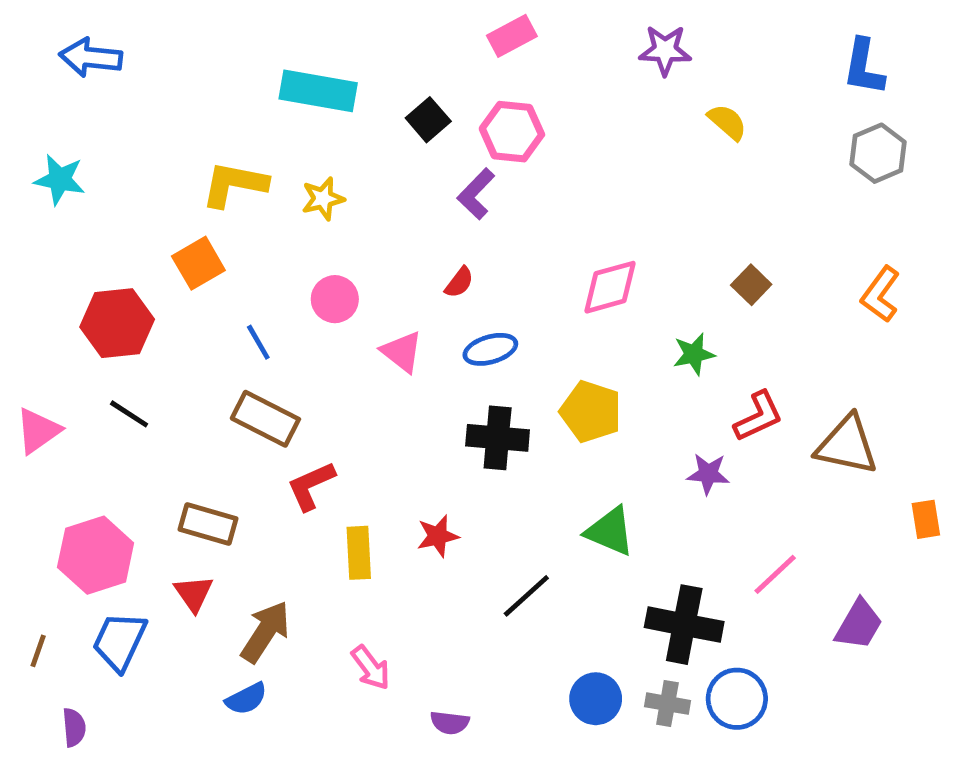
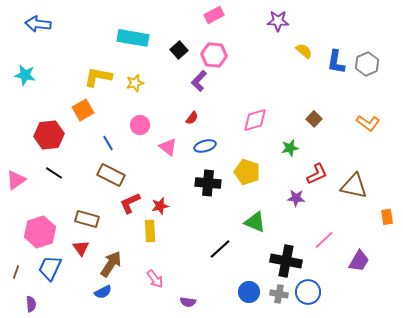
blue L-shape: (864, 67) -> (336, 62), moved
orange L-shape: (880, 294) -> (368, 123), turned -90
red star: (438, 536) -> (160, 206), moved

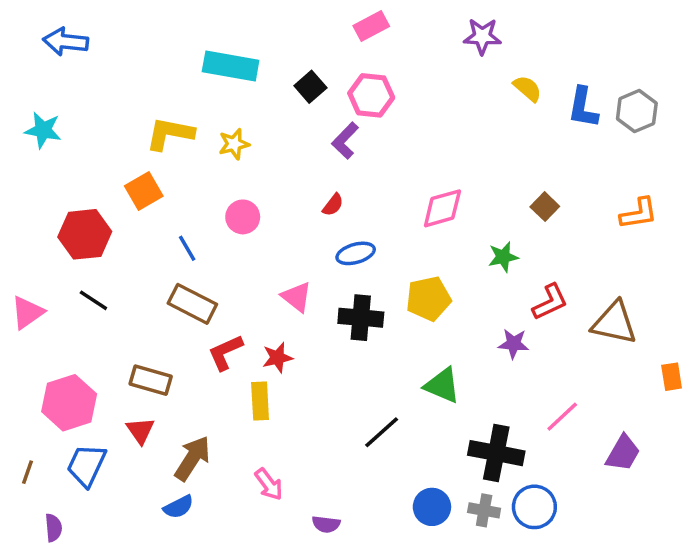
orange L-shape: (368, 123) -> (639, 213), turned -45
pink triangle: (168, 147) -> (297, 297), moved
yellow pentagon: (247, 172) -> (428, 299), turned -30

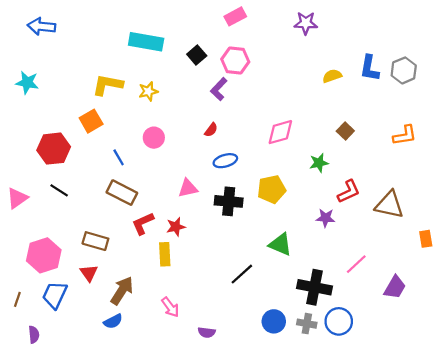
yellow semicircle: (527, 88) -> (332, 76), moved, turned -60
pink triangle: (297, 297) -> (188, 188), turned -50

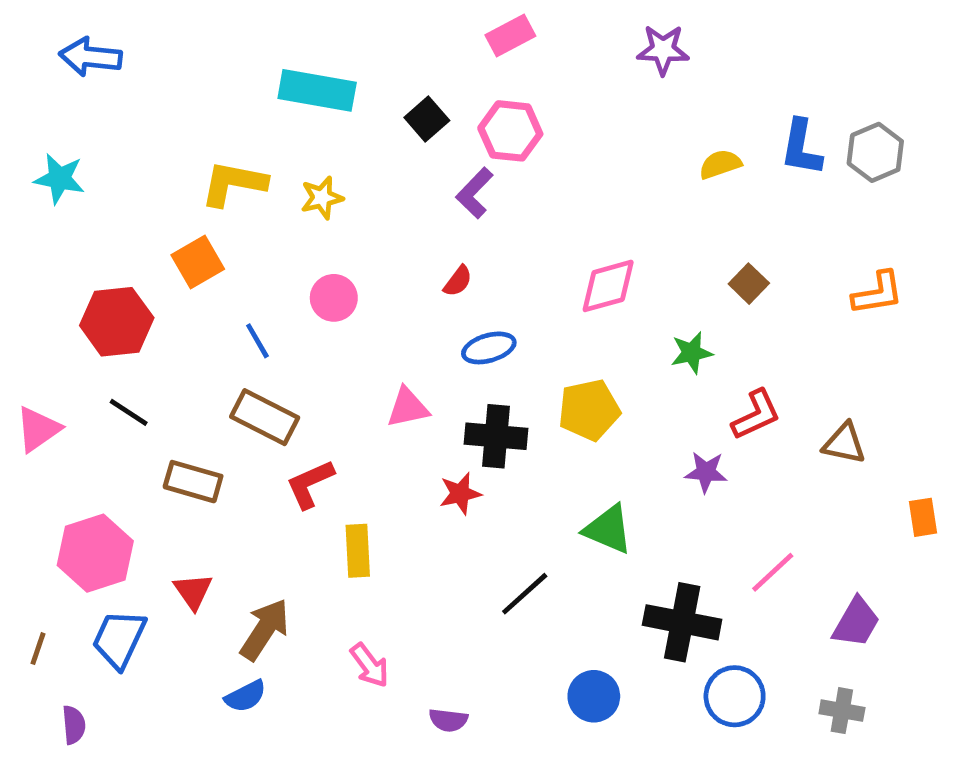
brown triangle: (389, 205) -> (844, 443), size x0.7
red star: (176, 227) -> (460, 493), moved
brown rectangle: (95, 241) -> (193, 482), moved
gray cross: (307, 324) -> (842, 711), moved

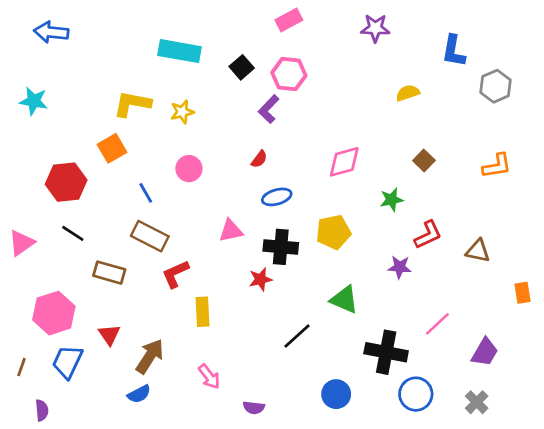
blue L-shape: (801, 148) -> (454, 51), moved
gray cross: (842, 711) -> (477, 402), turned 35

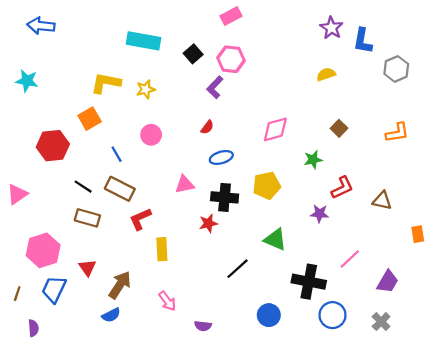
purple star: (375, 28) -> (331, 28), moved, turned 30
black line: (73, 233) -> (83, 187), moved

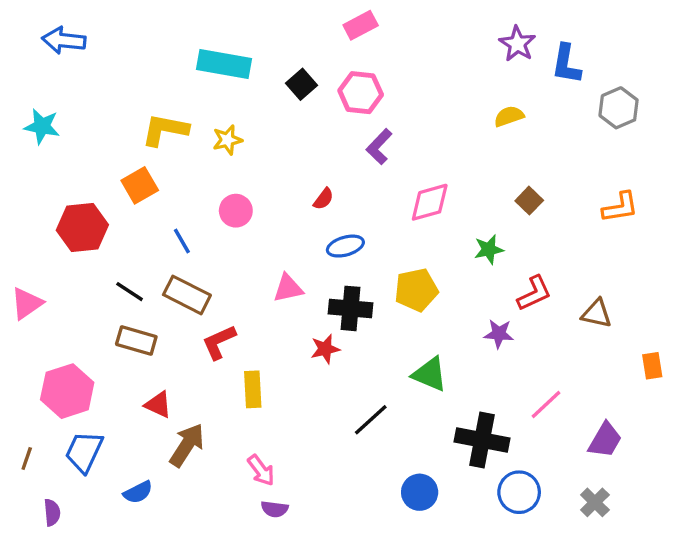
purple L-shape: (215, 87) -> (379, 147), moved
red triangle: (87, 268) -> (158, 405), moved, turned -30
blue semicircle: (111, 315) -> (138, 492), moved
purple semicircle: (203, 326) -> (275, 509), moved

